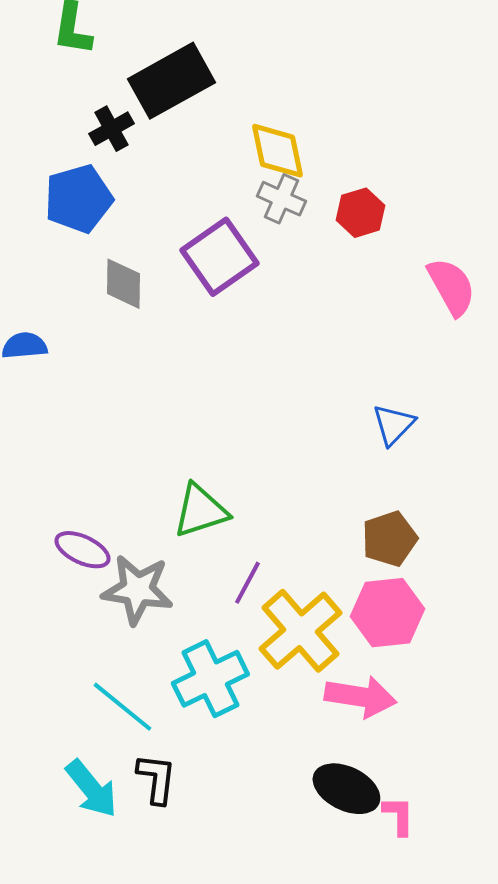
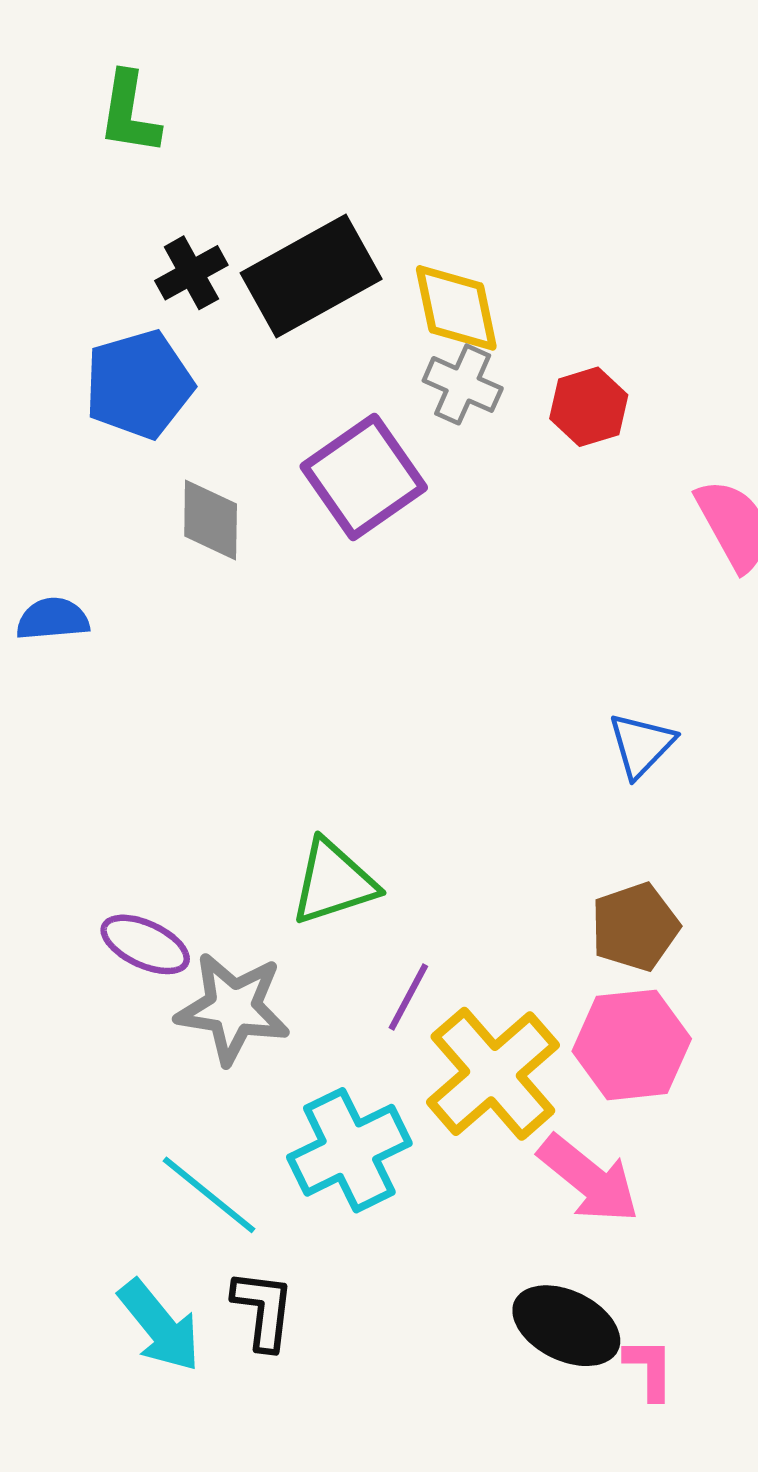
black rectangle: (171, 81) -> (311, 276), moved
pink arrow: (360, 697) -> (589, 1179), turned 30

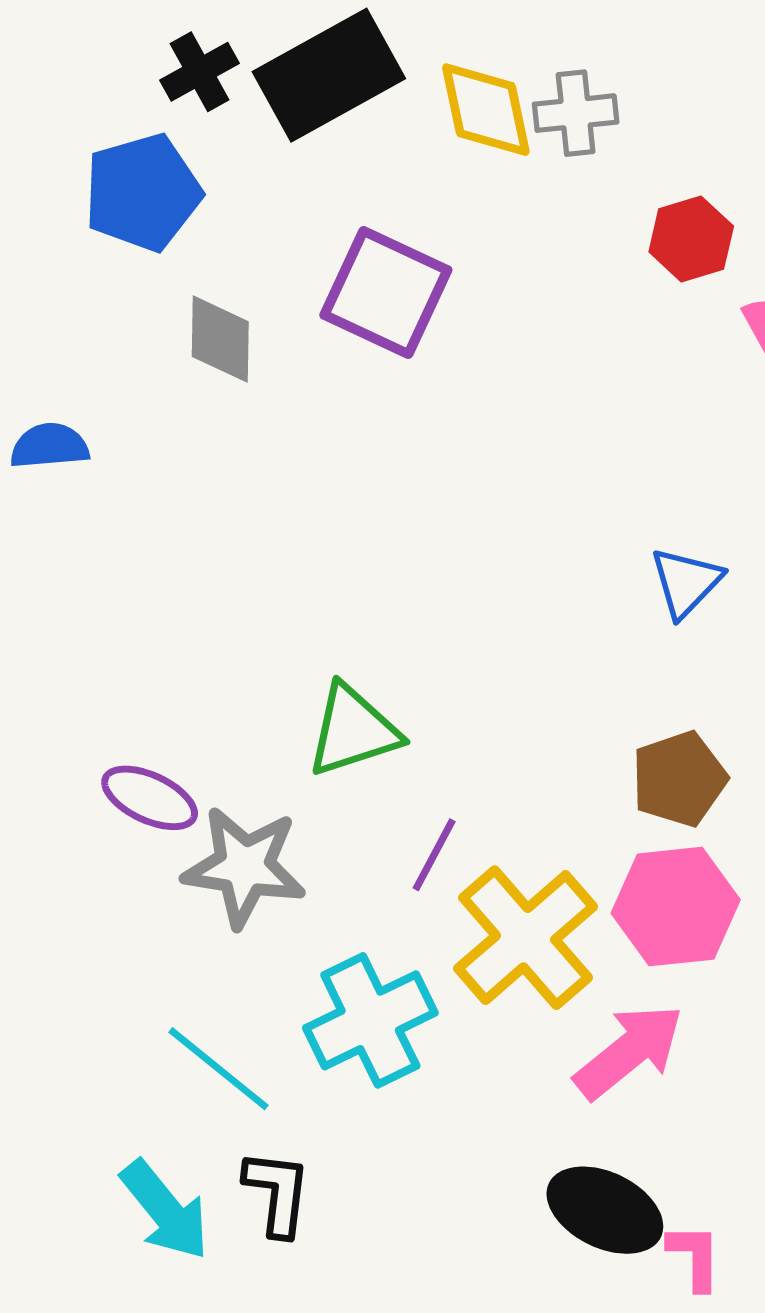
gray cross: (463, 384) -> (576, 113), moved, turned -30
red hexagon: (589, 407) -> (691, 239), moved
purple square: (364, 477) -> (386, 292), turned -30
pink arrow: (589, 1179) -> (629, 1051), turned -78

